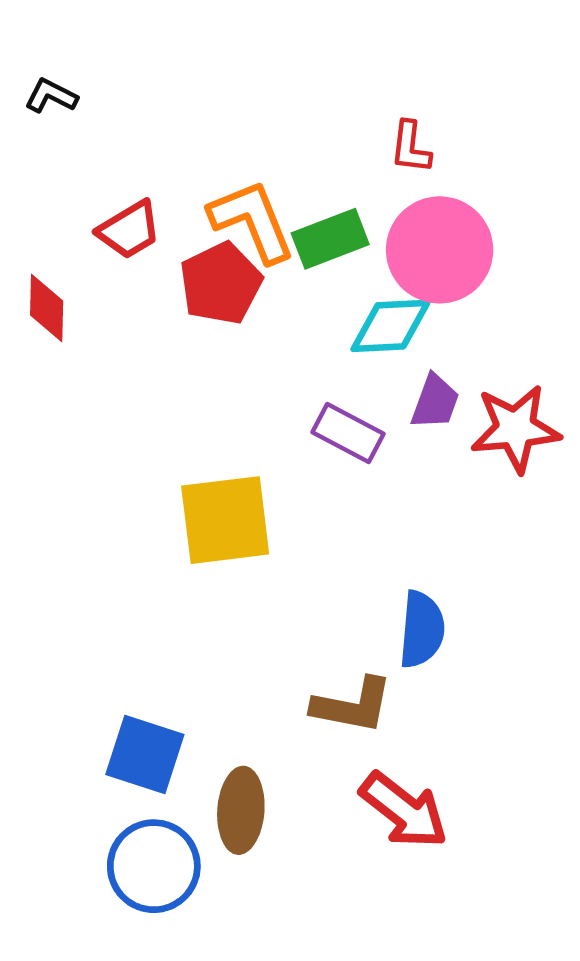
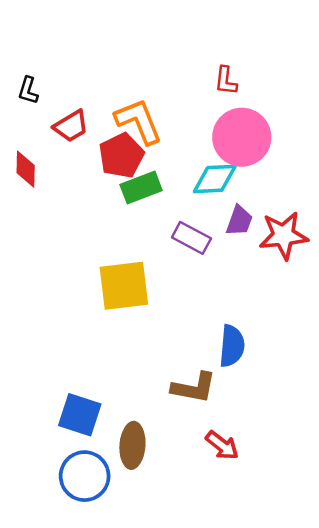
black L-shape: (51, 96) -> (28, 91), moved, turned -100
green rectangle: (330, 239) -> (141, 188), moved
red arrow: (404, 810) -> (222, 445), size x0.7

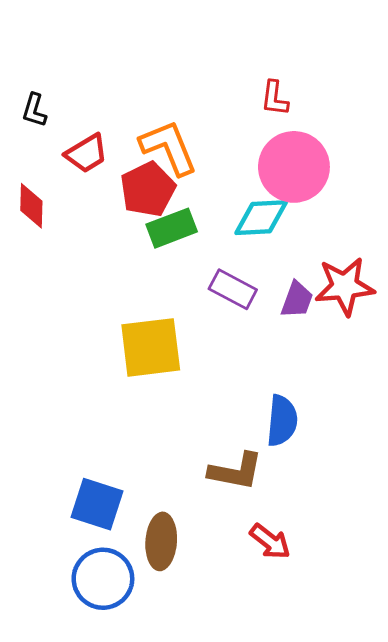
purple trapezoid: (239, 221) -> (297, 300), moved

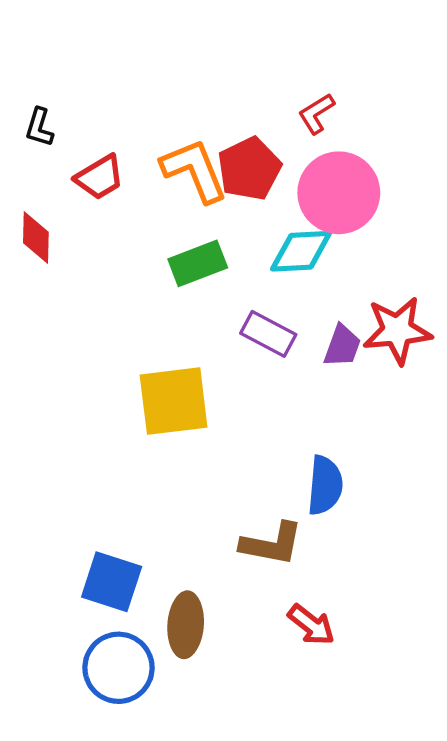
red L-shape: (275, 98) -> (316, 114), turned 51
red pentagon: (148, 189) -> (249, 169), moved

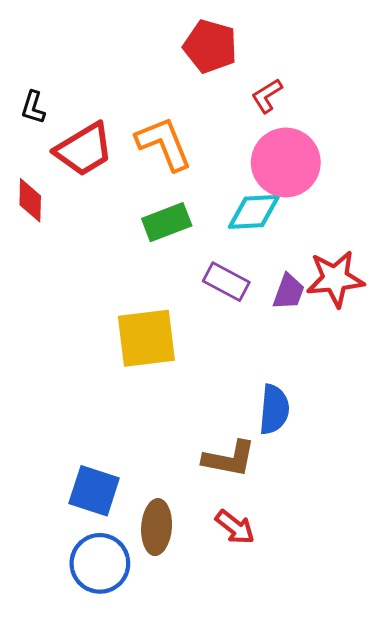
red pentagon: (249, 169) -> (210, 46), moved, turned -30
red trapezoid: (100, 177) -> (84, 149), size x1.4
red arrow: (311, 625) -> (235, 527), moved

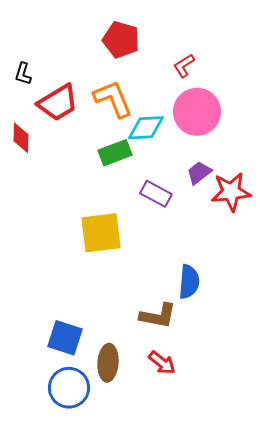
red pentagon: (210, 46) -> (121, 40), moved
cyan diamond: (254, 212) -> (146, 128), moved
purple trapezoid: (289, 292) -> (199, 173), moved, turned -148

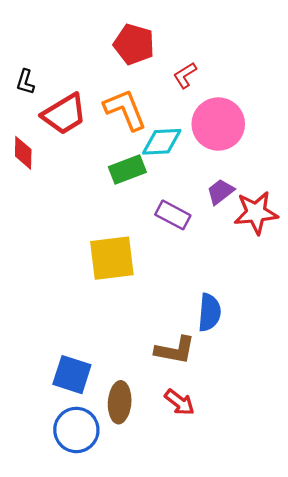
red L-shape: (184, 66) -> (185, 75), moved

